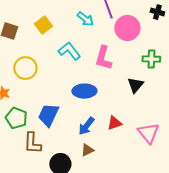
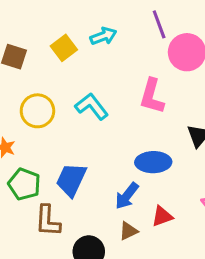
cyan arrow: (85, 19) -> (103, 36), moved, turned -60
cyan L-shape: (69, 51) -> (92, 106), moved
blue ellipse: (84, 91) -> (153, 162), moved
red triangle: (114, 123) -> (162, 216), moved

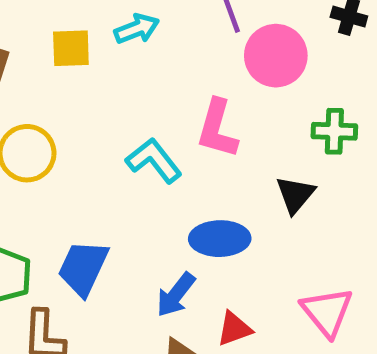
yellow square: (64, 48) -> (71, 48), turned 35
cyan L-shape: (92, 106) -> (154, 161), moved

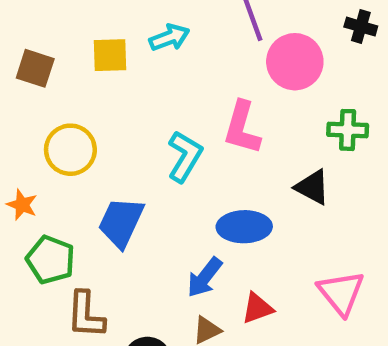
cyan L-shape: (154, 161) -> (185, 156), turned 69
black triangle: (295, 195) -> (312, 187), turned -42
blue trapezoid: (83, 268) -> (121, 222), moved

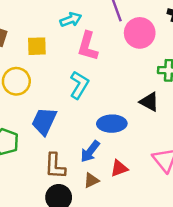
yellow square: (110, 55) -> (37, 46), moved
pink L-shape: (242, 128) -> (88, 46), moved
brown L-shape: (86, 315) -> (55, 166), moved

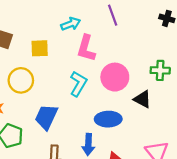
pink circle: (140, 33) -> (115, 77), moved
blue arrow: (90, 151) -> (88, 145), turned -35

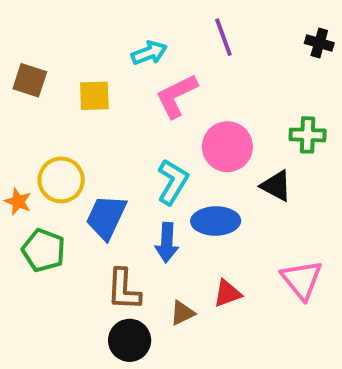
pink L-shape: (86, 48) -> (177, 96), turned 48
yellow circle: (21, 80) -> (61, 180), moved
cyan L-shape: (78, 84) -> (173, 182), moved
blue arrow: (88, 145) -> (167, 243), moved

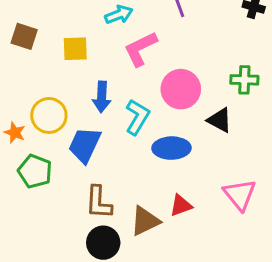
blue arrow: (167, 243) -> (102, 97), moved
brown triangle: (182, 313) -> (145, 221), size x1.5

